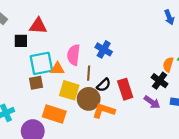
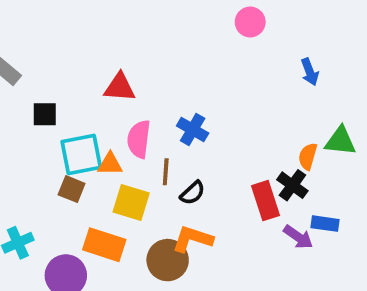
red triangle: (38, 26) -> (120, 87), moved
brown square: (36, 83) -> (72, 189), turned 32
red rectangle: (125, 89) -> (266, 201), moved
brown circle: (89, 99) -> (168, 260), moved
purple arrow: (152, 102) -> (298, 237), moved

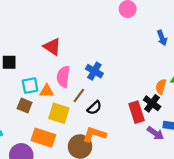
red triangle: (120, 87) -> (52, 47), turned 30
cyan square: (81, 154) -> (30, 86), size x0.7
brown line: (166, 172) -> (79, 96), turned 32

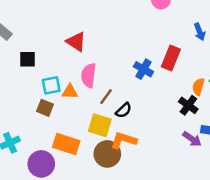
blue cross: (94, 71) -> (143, 69), moved
red rectangle: (137, 112) -> (171, 58), moved, turned 40
yellow square: (59, 113) -> (100, 125), moved

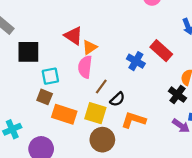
red rectangle: (171, 58) -> (161, 51), turned -70
black square: (28, 59) -> (28, 52), size x1.5
orange triangle: (70, 92) -> (90, 47), moved, turned -35
orange L-shape: (124, 140) -> (134, 120), moved
orange rectangle: (66, 144) -> (64, 114), moved

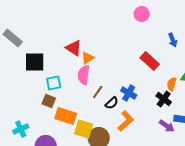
blue cross: (136, 61) -> (129, 93), moved
yellow square: (95, 113) -> (84, 129), moved
orange L-shape: (134, 120) -> (126, 121), turned 120

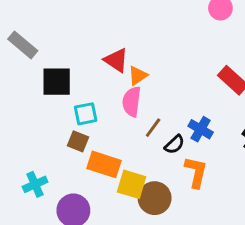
orange L-shape: (126, 121) -> (196, 172), turned -35

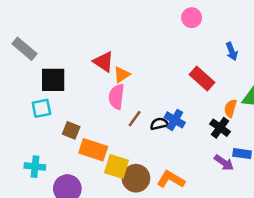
cyan square: (86, 114) -> (41, 108), moved
black semicircle: (175, 144) -> (159, 124), moved, turned -150
orange L-shape: (196, 172) -> (171, 179), moved, turned -72
cyan cross: (35, 184) -> (35, 167), turned 30

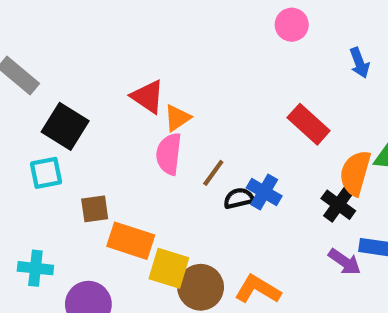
blue arrow: (232, 51) -> (359, 63), moved
black square: (53, 80) -> (65, 126), turned 32
orange semicircle: (230, 108) -> (355, 173), size x1.5
brown line: (135, 119) -> (213, 173), moved
brown square: (71, 130) -> (95, 209), turned -30

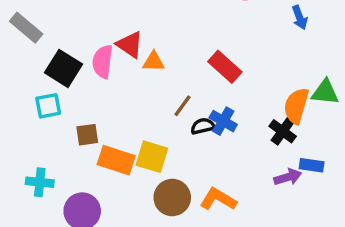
orange triangle: (177, 118) -> (154, 62), turned 35
red rectangle: (309, 124) -> (225, 67), moved
pink semicircle: (169, 154) -> (103, 62), moved
purple arrow: (345, 262) -> (288, 177), turned -52
yellow square: (169, 268) -> (152, 157), moved

